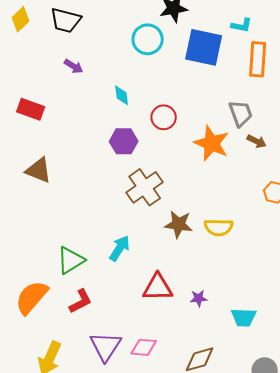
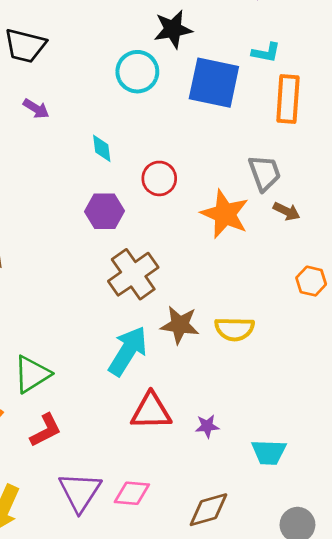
cyan arrow: (120, 248) -> (128, 351), moved, size x1.4

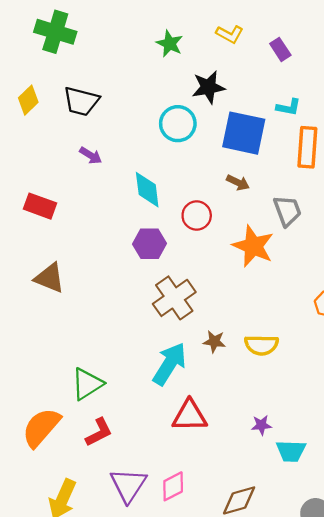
cyan diamond: (102, 148) -> (147, 190), size x1.5
brown arrow: (287, 211) -> (238, 183), moved
brown star: (180, 325) -> (214, 342), size x0.7
purple star: (207, 426) -> (261, 425), moved
pink diamond: (132, 493) -> (173, 486), turned -32

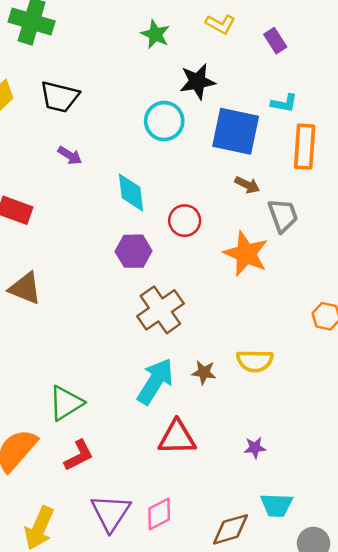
brown arrow: (238, 183) -> (247, 185), moved
brown star: (214, 342) -> (204, 372), moved
cyan trapezoid: (291, 451) -> (277, 505), moved

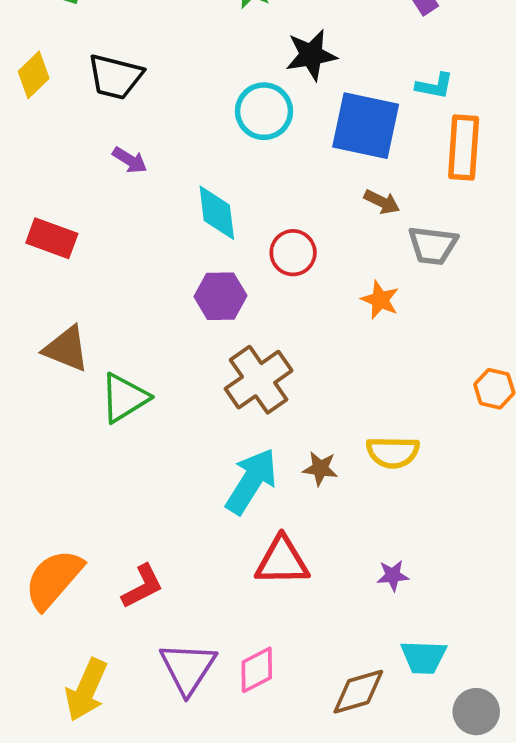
gray trapezoid: (283, 215) -> (433, 245), turned 117
orange star: (246, 254) -> (380, 300), size x0.6
green triangle: (66, 403) -> (124, 398), moved

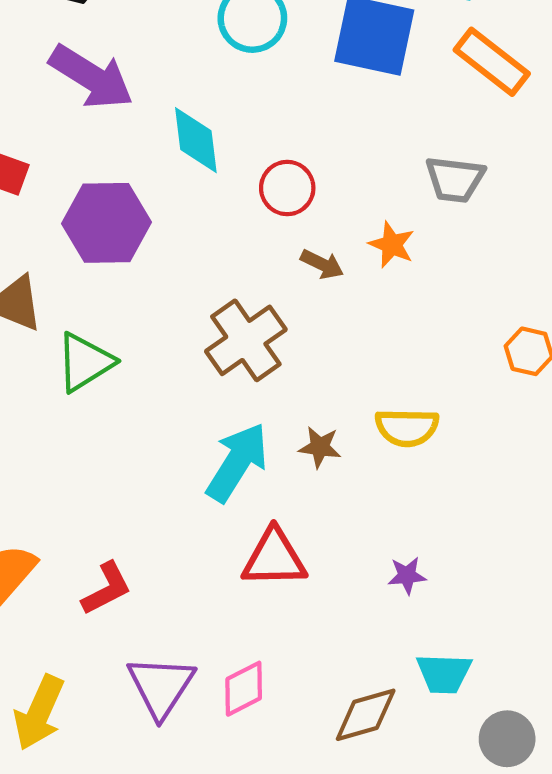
orange rectangle: (464, 147) -> (492, 62), turned -56
purple arrow: (130, 160) -> (91, 77), size x2.0
brown arrow: (382, 202) -> (322, 264), moved
purple hexagon: (220, 296) -> (107, 223), moved, size x1.4

